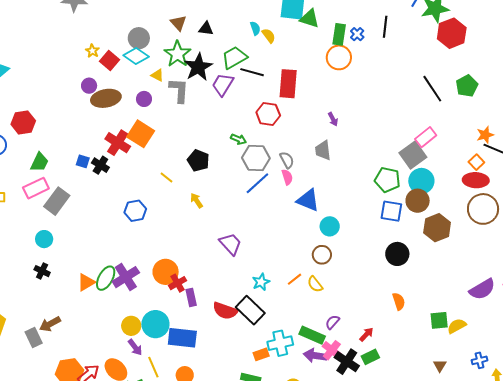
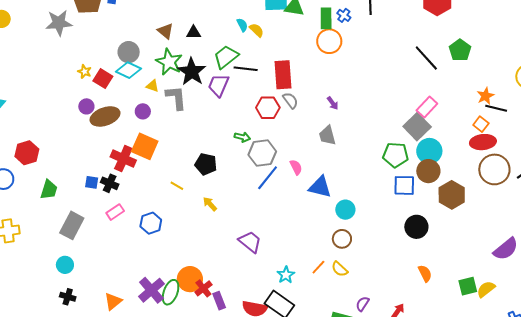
gray semicircle: (287, 160) -> (290, 100), moved
pink rectangle: (36, 188) -> (115, 212), moved, size x0.7
green ellipse: (106, 278) -> (171, 292), moved

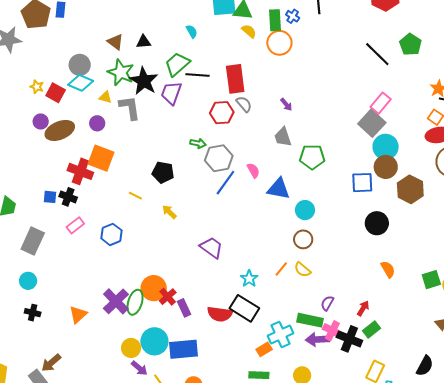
yellow semicircle: (257, 30) -> (249, 31), moved
green pentagon: (395, 155) -> (312, 157), moved

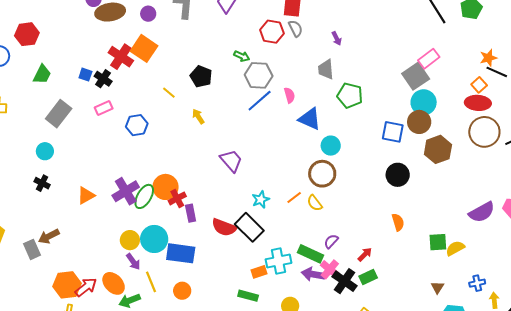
brown circle: (303, 239) -> (322, 174), size x1.4

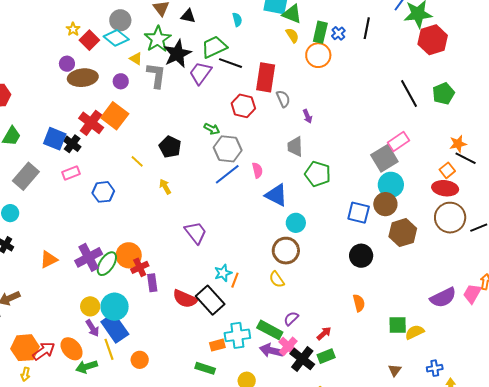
gray semicircle: (295, 28) -> (283, 99), moved
blue square: (85, 75) -> (55, 139), size x1.6
orange line: (294, 198) -> (235, 280), moved, turned -35
blue rectangle: (181, 253) -> (115, 328), moved, turned 44

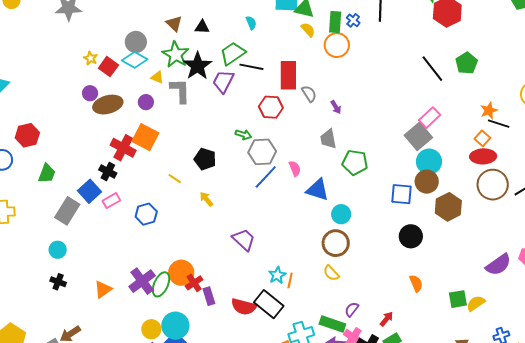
blue square: (55, 139) -> (89, 191), moved, turned 35

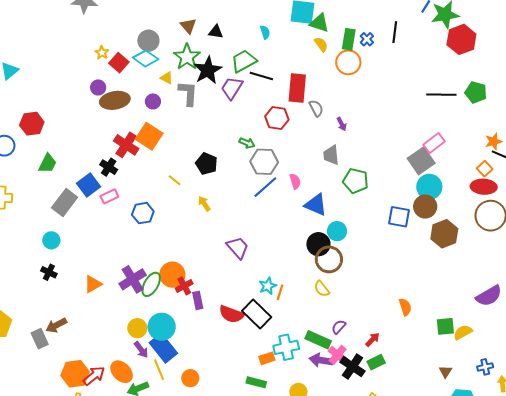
green pentagon: (467, 63) -> (476, 92), turned -30
black line: (432, 69) -> (441, 95), turned -56
black circle: (411, 236) -> (318, 244), moved

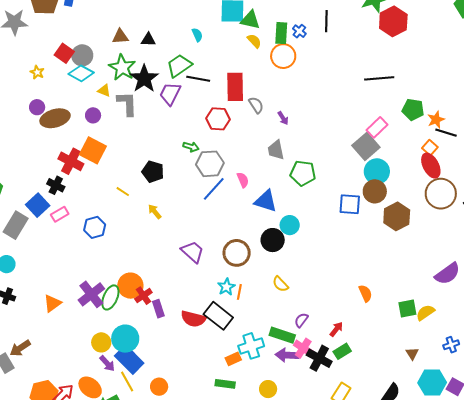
brown triangle: (188, 26) -> (120, 36), turned -48
red square: (119, 63) -> (64, 53), moved
green pentagon: (476, 92) -> (413, 110), moved
red ellipse: (484, 187) -> (431, 166), turned 65
brown circle: (329, 259) -> (237, 253), moved

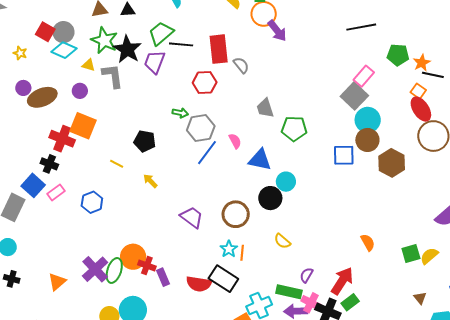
purple arrow: (283, 118) -> (277, 31), moved, size x1.6
red cross: (143, 296) -> (147, 265), turned -30
red arrow: (336, 329) -> (342, 281), size x1.8

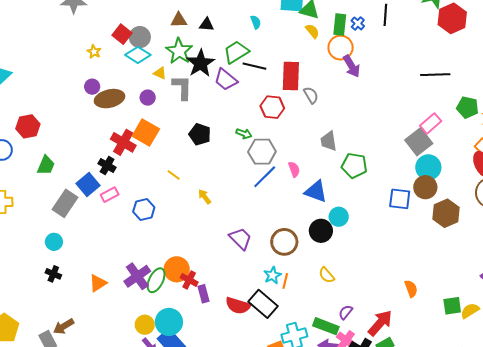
purple trapezoid: (155, 62) -> (226, 80), turned -80
black pentagon: (145, 141) -> (200, 134), moved

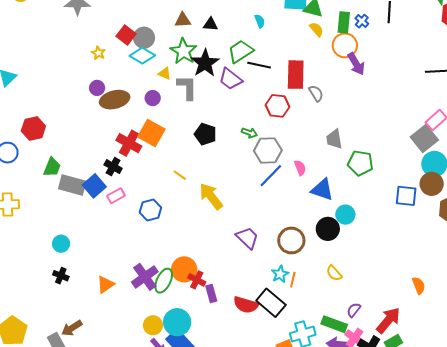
yellow arrow: (205, 197) -> (211, 196), size x1.8
gray rectangle: (65, 203) -> (72, 185), moved, turned 72

